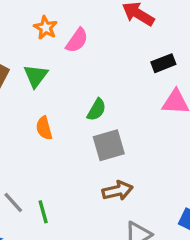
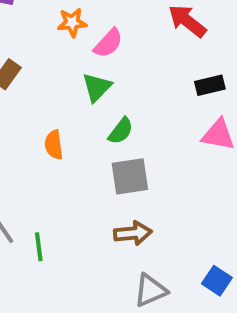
orange star: (46, 28) -> (72, 23), turned 30
green triangle: (36, 76) -> (97, 87), moved

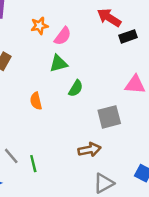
black rectangle: (210, 85) -> (128, 36), moved
green triangle: (97, 87) -> (58, 63), turned 36
gray square: (130, 176) -> (109, 117), moved

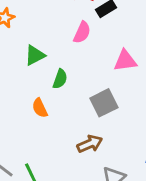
pink semicircle: (63, 36) -> (82, 32), moved
orange semicircle: (36, 101) -> (40, 108), moved

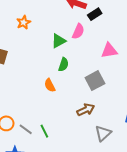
green triangle: (35, 55) -> (58, 41), moved

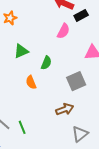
green triangle: (58, 41) -> (21, 51), moved

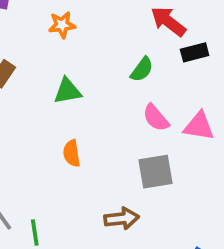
pink semicircle: (63, 31) -> (156, 118), moved, turned 98
green semicircle: (46, 63) -> (142, 69), moved

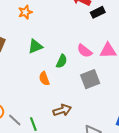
green semicircle: (142, 69) -> (62, 61), moved
brown arrow: (122, 219) -> (62, 110), moved

